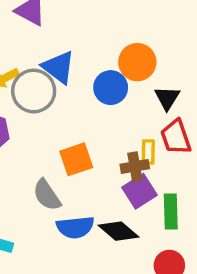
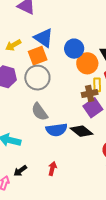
orange circle: (137, 62) -> (87, 63), moved
gray circle: (34, 91) -> (37, 78), moved
orange square: (76, 159) -> (38, 56), moved

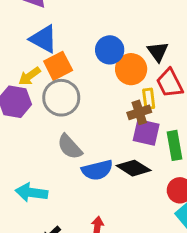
blue triangle: (44, 38) -> (44, 39), moved
yellow arrow: (13, 45) -> (29, 76), moved
purple square: (93, 108) -> (146, 132), turned -36

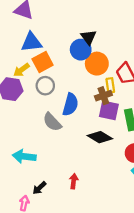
blue triangle: (44, 39) -> (31, 42), turned -35
black triangle: (158, 52) -> (88, 37), moved
gray circle: (61, 98) -> (45, 86), size x0.7
blue semicircle: (97, 170) -> (70, 104), moved, turned -60

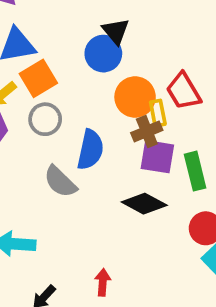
orange circle: (97, 64) -> (135, 97), moved

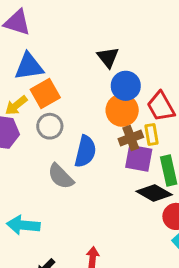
blue circle: (103, 54) -> (126, 86), moved
yellow rectangle: (158, 113) -> (152, 134), moved
black diamond: (144, 204) -> (154, 193), moved

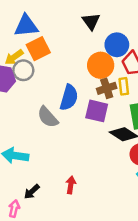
blue circle: (126, 86) -> (117, 45), moved
gray circle: (50, 126) -> (23, 70), moved
purple square: (139, 158) -> (97, 111), moved

